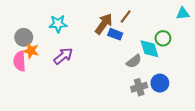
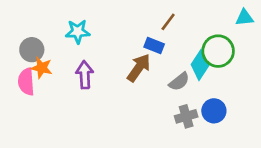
brown arrow: (104, 24) -> (139, 68), moved
green circle: (163, 38) -> (218, 51), size x1.5
cyan diamond: (149, 49) -> (200, 65), turned 50
purple arrow: (63, 56) -> (85, 75), turned -54

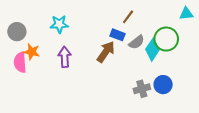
gray circle: (32, 50) -> (17, 32), moved
gray semicircle: (179, 82) -> (137, 42), moved

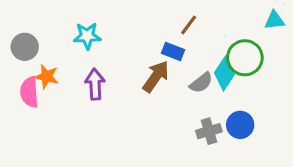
gray semicircle: (137, 42) -> (201, 83), moved

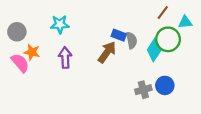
cyan triangle: (275, 20) -> (185, 22), moved
brown line: (189, 25) -> (163, 13), moved
gray semicircle: (201, 83) -> (132, 40), moved, turned -63
pink semicircle: (29, 92) -> (20, 63), turned 144

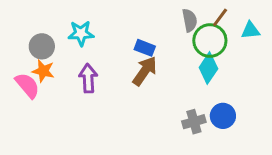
gray circle: (17, 32) -> (42, 46), moved
blue rectangle: (119, 35) -> (145, 48), moved
green circle: (168, 39) -> (210, 41), moved
gray semicircle: (132, 40) -> (190, 20), moved

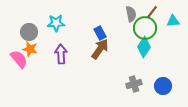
blue rectangle: (145, 48) -> (100, 33), turned 40
blue circle: (223, 116) -> (163, 86), moved

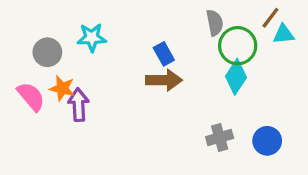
brown line: (152, 12) -> (270, 18), moved
orange star: (30, 49) -> (62, 88), moved
brown arrow: (100, 49) -> (164, 80), turned 55
purple arrow: (61, 54) -> (79, 105), moved

